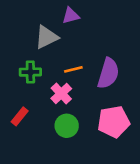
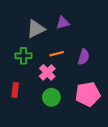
purple triangle: (71, 16) -> (63, 23), moved
purple semicircle: (108, 73) -> (84, 57), size x0.7
red rectangle: (20, 116) -> (15, 90), turned -32

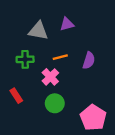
gray triangle: (36, 29) -> (38, 31), turned 36
red rectangle: (15, 90) -> (16, 96), turned -40
pink pentagon: (88, 94) -> (93, 118), moved, turned -30

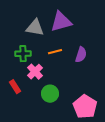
purple triangle: (67, 24) -> (61, 22), size x1.6
pink cross: (50, 77) -> (35, 72), moved

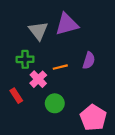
gray triangle: (35, 28) -> (38, 31), turned 42
orange line: (55, 52) -> (60, 67), moved

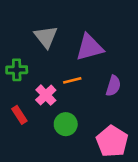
purple triangle: (67, 24) -> (90, 47), moved
green cross: (25, 59) -> (17, 70), moved
purple semicircle: (89, 60) -> (113, 86), moved

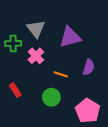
green cross: (17, 70) -> (13, 43), moved
orange line: (72, 80) -> (61, 74), moved, turned 32
pink cross: (46, 95) -> (36, 56), moved

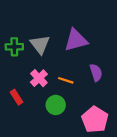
gray triangle: (36, 29) -> (40, 45), moved
pink cross: (36, 56) -> (39, 78), moved
purple semicircle: (89, 67) -> (96, 73), turned -35

